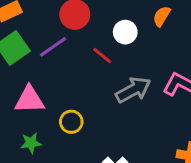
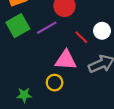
white circle: (125, 32) -> (102, 31), moved
pink triangle: (29, 100) -> (66, 60), moved

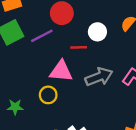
white circle: (102, 31) -> (97, 32), moved
red line: (81, 37) -> (79, 47), turned -48

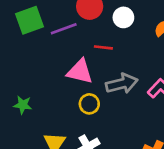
white circle: (97, 32) -> (123, 17), moved
yellow circle: (48, 95) -> (89, 104), moved

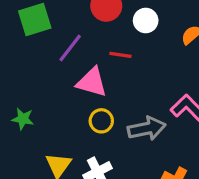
purple line: (64, 29) -> (70, 48), moved, turned -35
gray arrow: (122, 84) -> (147, 129), moved

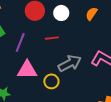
pink triangle: (92, 82) -> (27, 70), moved
gray arrow: (147, 129) -> (70, 63), moved

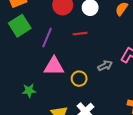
gray arrow: (70, 63) -> (105, 66), moved, size x0.6

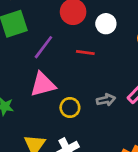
pink triangle: (54, 66) -> (43, 85), turned -30

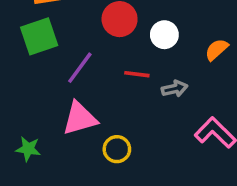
gray arrow: (106, 100) -> (175, 89), moved

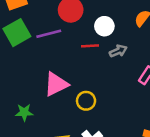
white circle: (164, 35) -> (104, 26), moved
purple line: (80, 68) -> (49, 34), moved, turned 50

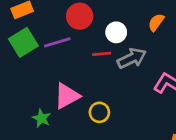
gray arrow: (118, 51) -> (132, 58), size x1.5
green star: (24, 112) -> (41, 118), moved, turned 30

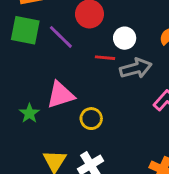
green square: (23, 42) -> (25, 30), turned 32
purple line: (57, 42) -> (61, 37), turned 50

